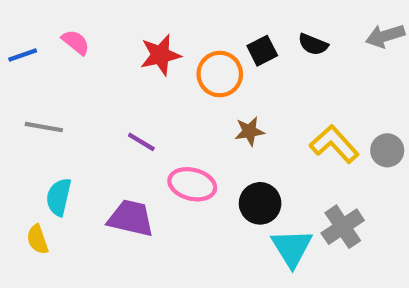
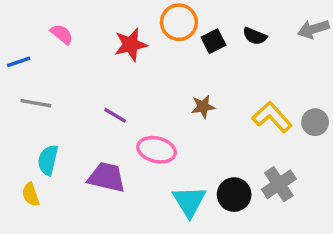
blue line: (23, 55) -> (19, 62), moved
orange circle: (220, 74) -> (179, 22), moved
black circle: (260, 203) -> (234, 195), moved
cyan triangle: (292, 248) -> (189, 201), moved

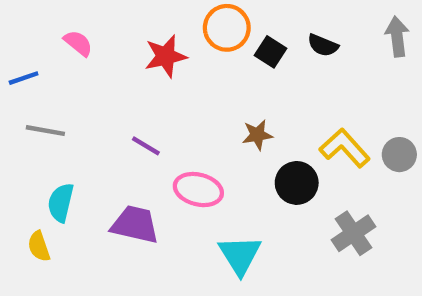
gray arrow: (313, 29) -> (397, 37), turned 100
black square: (213, 41) -> (270, 52), turned -30
black circle: (234, 195) -> (297, 183), moved

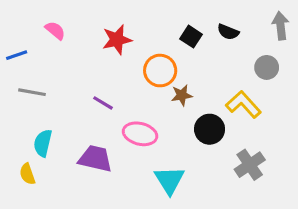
orange circle: (227, 28) -> (160, 71), moved
gray circle: (399, 155) -> (267, 67), moved

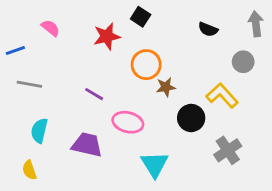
black square: (191, 37) -> (141, 17), moved
yellow semicircle: (27, 174) -> (29, 170), moved

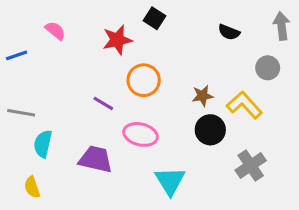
orange circle: (146, 65) -> (144, 80), moved
gray line: (29, 84) -> (21, 113), moved
brown star: (166, 87) -> (203, 96), moved

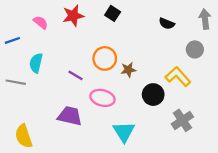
red star: (117, 40) -> (73, 16), moved
brown star: (203, 96) -> (128, 70), moved
cyan semicircle: (43, 144) -> (36, 63), moved
yellow semicircle: (32, 187) -> (24, 136), size x1.5

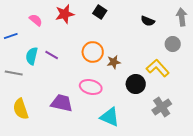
purple line: (75, 75) -> (52, 55), moved
cyan triangle: (124, 132) -> (110, 117), turned -35
yellow semicircle: (24, 136) -> (21, 109), moved

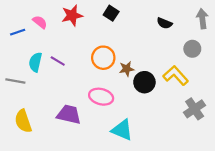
blue line: (11, 36) -> (18, 32), moved
black circle: (136, 84) -> (144, 82), moved
gray cross: (162, 107) -> (195, 109), moved

